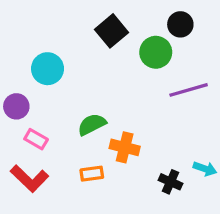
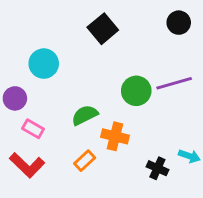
black circle: (180, 24) -> (179, 23), moved
green circle: (156, 52) -> (136, 91), moved
orange rectangle: (92, 174) -> (85, 161), turned -35

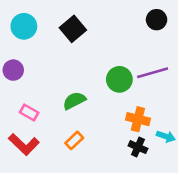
black square: (103, 29) -> (73, 29), moved
cyan circle: (44, 64) -> (24, 26), moved
purple circle: (15, 98) -> (13, 70), moved
orange cross: (115, 136) -> (138, 119), moved

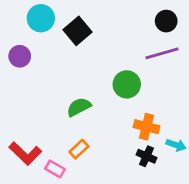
cyan circle: (24, 26) -> (41, 18), moved
purple circle: (13, 70) -> (20, 56), moved
purple line: (153, 73) -> (162, 53), moved
pink rectangle: (29, 113) -> (55, 169), moved

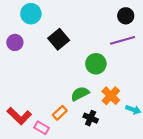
black square: (77, 31) -> (59, 39), moved
green semicircle: (79, 107) -> (80, 94), moved
orange cross: (146, 127) -> (111, 96), turned 30
black cross: (146, 156) -> (91, 118), moved

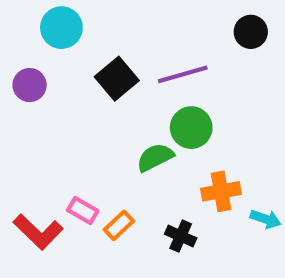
purple line: (123, 40) -> (183, 74), moved
green semicircle: (80, 94) -> (155, 157), moved
orange cross: (111, 96) -> (221, 191), turned 36
pink rectangle: (42, 128) -> (83, 211), moved

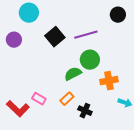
orange cross: (221, 191) -> (109, 81), moved
orange rectangle: (119, 225) -> (67, 99), moved

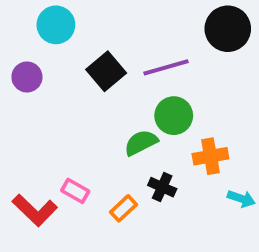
black circle: (118, 15) -> (228, 29), size x1.5
orange rectangle: (67, 99) -> (124, 208), moved
black cross: (85, 111) -> (162, 187), moved

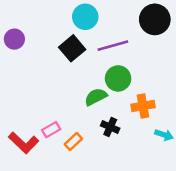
cyan circle: (56, 25) -> (85, 17), moved
purple circle: (27, 77) -> (14, 39), moved
pink rectangle: (75, 191) -> (51, 130), turned -60
orange rectangle: (124, 208) -> (73, 141), moved

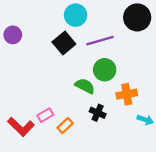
green semicircle: (96, 97) -> (85, 86), turned 54

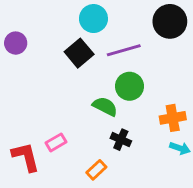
orange cross: (127, 94) -> (173, 118), moved
orange rectangle: (65, 126) -> (96, 170), moved
red L-shape: (21, 127) -> (26, 157), turned -148

